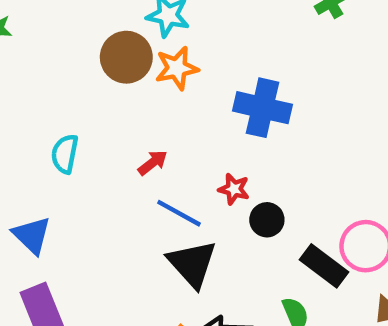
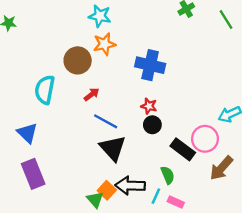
brown circle: (126, 57) -> (78, 60), moved
cyan semicircle: (65, 154) -> (45, 90), size x1.4
red star: (234, 189) -> (149, 106), moved

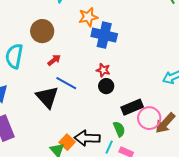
orange star: (104, 44) -> (88, 17), moved
pink circle: (205, 139) -> (149, 118), moved
black triangle: (113, 148) -> (47, 97), moved
black rectangle: (183, 149) -> (132, 107), turned -60

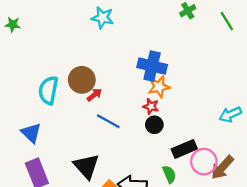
orange star: (88, 17) -> (159, 87), moved
brown circle: (42, 31) -> (82, 80), moved
black triangle: (47, 97) -> (86, 166), moved

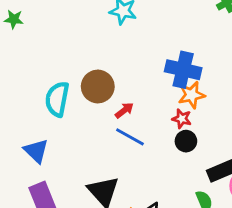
red arrow: (94, 95) -> (124, 110), moved

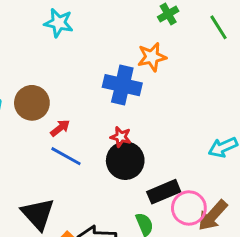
orange star: (192, 95) -> (152, 57), moved
black circle: (186, 141) -> (125, 161), size x1.6

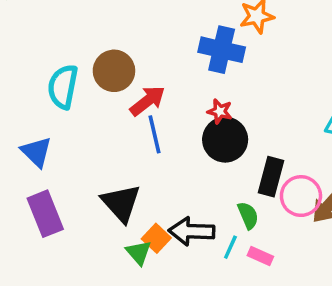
red arrow: (60, 128) -> (148, 101), size x1.5
blue line: (66, 156) -> (155, 134), turned 48
black rectangle: (164, 192) -> (271, 177), turned -52

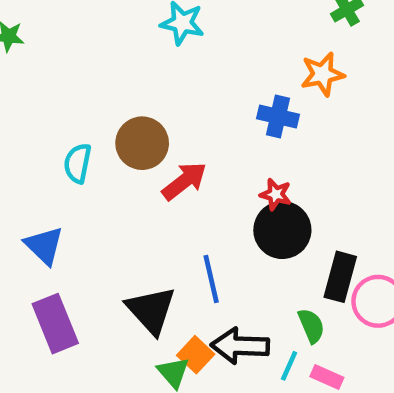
blue cross: (222, 50) -> (278, 116), size x0.7
cyan semicircle: (63, 87) -> (78, 163), size x0.7
blue line: (155, 134) -> (211, 279), moved

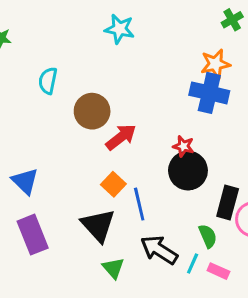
blue cross: (278, 116) -> (209, 93), moved, size x1.4
cyan semicircle: (78, 163) -> (48, 81), moved
black arrow: (240, 346) -> (159, 250), turned 30
orange square: (196, 355) -> (113, 184), moved

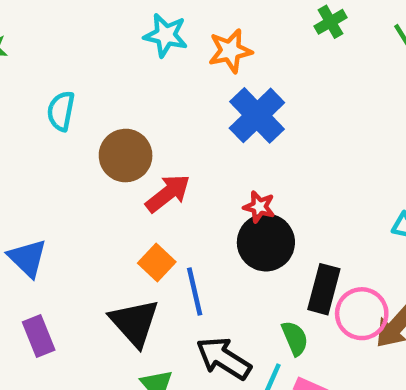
orange star: (215, 64) -> (230, 51), moved
blue cross: (209, 93) -> (257, 115), moved, turned 33
purple rectangle: (33, 235) -> (39, 336), size x0.7

